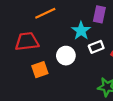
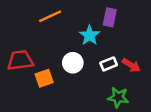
red trapezoid: (27, 41) -> (20, 60), moved
white rectangle: (96, 47) -> (109, 64), moved

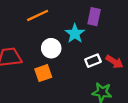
white circle: (73, 63) -> (51, 48), moved
orange square: (44, 78) -> (43, 73), moved

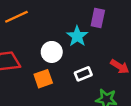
orange line: (38, 15) -> (16, 17), moved
white rectangle: (93, 61) -> (83, 74), moved

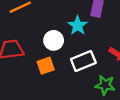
white rectangle: (83, 74) -> (83, 61), size x1.5

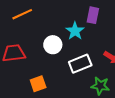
orange square: (46, 66) -> (38, 84), moved

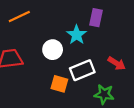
orange square: (38, 84) -> (59, 84), moved, turned 35

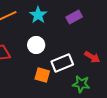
purple rectangle: (96, 18) -> (74, 17), turned 49
cyan star: (77, 35) -> (38, 15), moved

